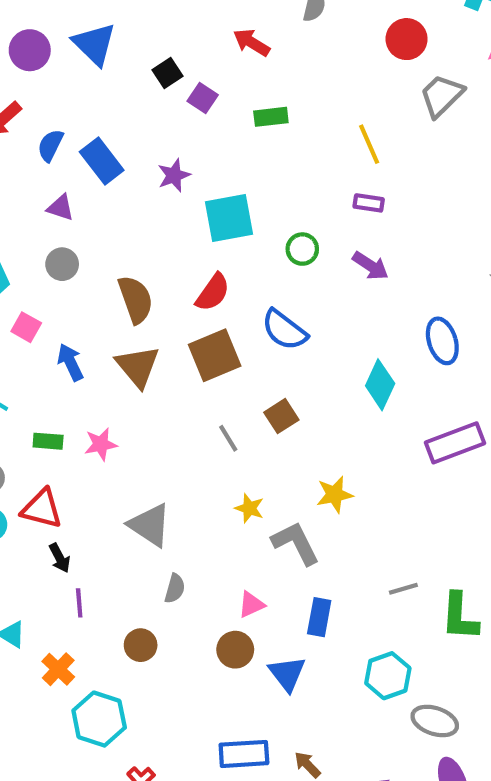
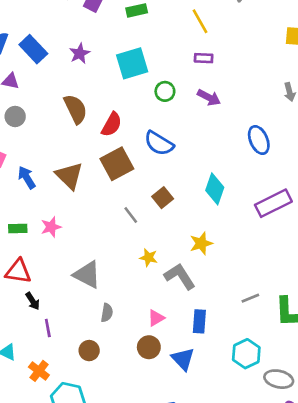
cyan square: (229, 218) -> (132, 63), moved
brown semicircle: (136, 299) -> (75, 109), moved
cyan diamond: (380, 385) -> (215, 189), moved

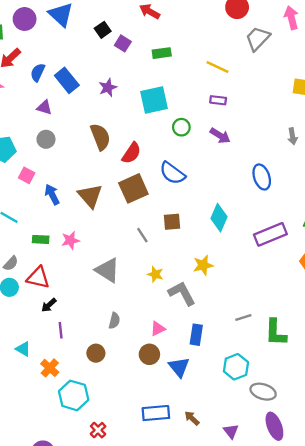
yellow line: (200, 21) -> (217, 67), turned -40
brown square: (163, 198) -> (172, 222), turned 30
gray triangle: (87, 275) -> (107, 270), moved
black arrow: (33, 301) -> (49, 305), turned 77

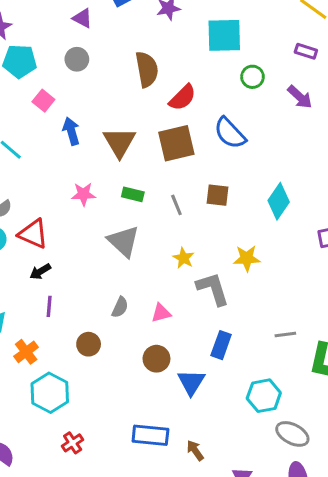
green rectangle: (41, 239) -> (133, 194), moved
pink triangle: (158, 329) -> (161, 313), moved

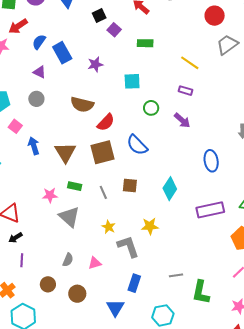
cyan square: (224, 35) -> (132, 81), size x0.7
brown semicircle: (147, 69) -> (82, 104), turned 115
pink star: (83, 194) -> (50, 195), moved
brown circle: (156, 359) -> (77, 294), moved

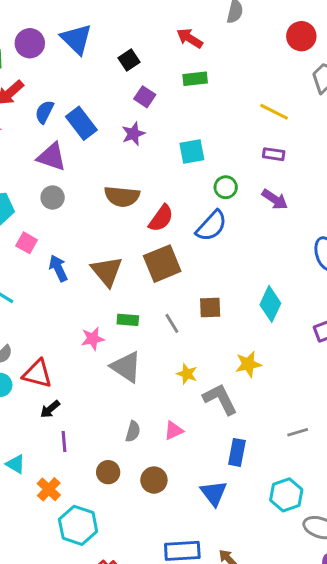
purple square: (114, 30) -> (145, 97), moved
green rectangle: (145, 43) -> (195, 79), moved
purple triangle: (40, 72) -> (52, 157), size x1.5
blue semicircle: (137, 145) -> (211, 226), moved, turned -85

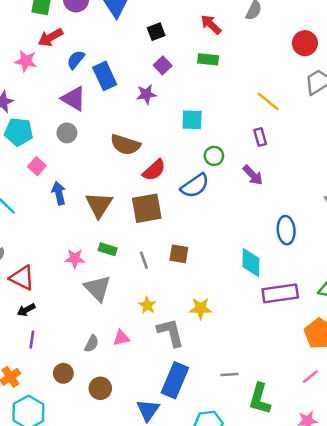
purple rectangle: (274, 154) -> (260, 137), turned 54
cyan diamond: (270, 304) -> (251, 263), moved, turned -36
pink triangle: (174, 431) -> (121, 338), moved
blue rectangle: (237, 452) -> (175, 380), size x1.5

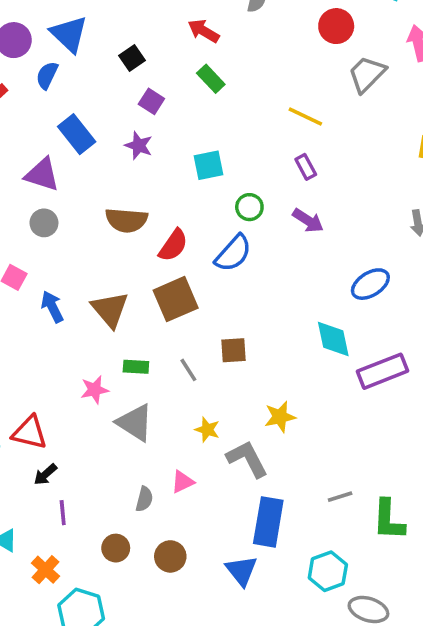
green rectangle: (208, 59) -> (211, 79), turned 54
blue semicircle: (76, 60) -> (47, 75), moved
purple star: (146, 94) -> (139, 146), turned -30
blue ellipse: (286, 230) -> (370, 284), turned 76

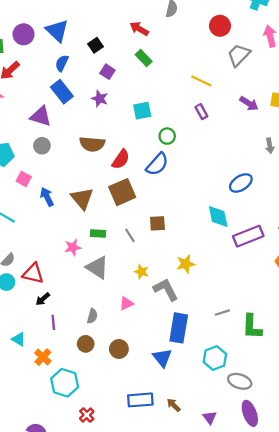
blue semicircle: (47, 75) -> (62, 63), moved
purple arrow: (308, 221) -> (249, 104), moved
gray semicircle: (144, 499) -> (92, 316), moved

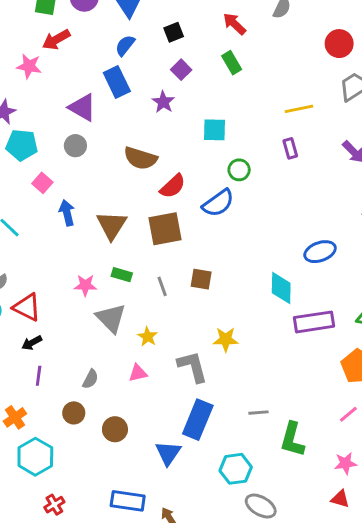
yellow line: (201, 81) -> (299, 109), turned -50
yellow star: (141, 272) -> (148, 337), moved

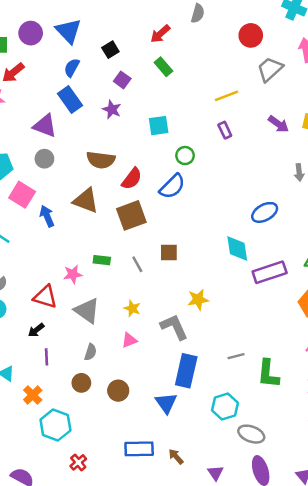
red arrow: (234, 24) -> (160, 34), turned -75
pink square: (42, 183) -> (22, 195), size x1.5
brown triangle: (112, 225) -> (86, 201), moved, turned -32
red triangle: (27, 307) -> (45, 297), moved
gray triangle: (111, 318) -> (87, 311), moved

